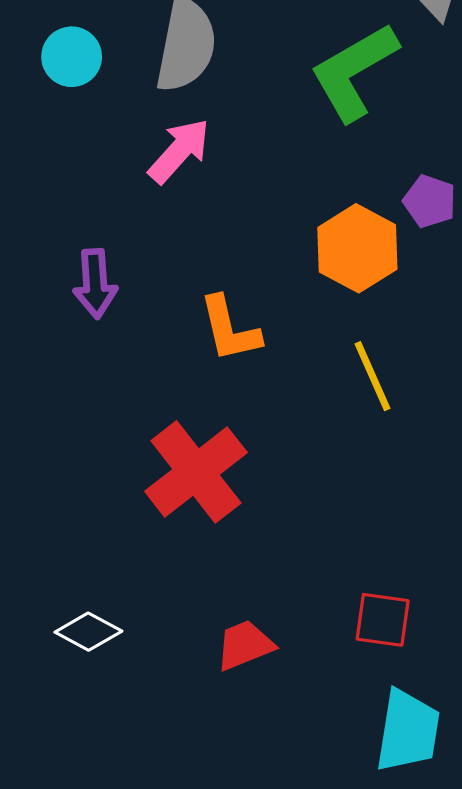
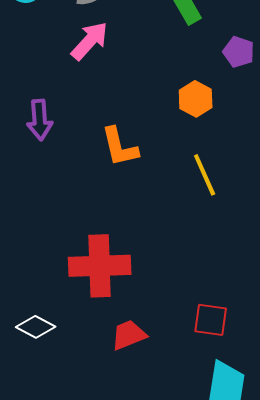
purple pentagon: (430, 201) -> (239, 52), moved
orange hexagon: (357, 248) -> (196, 99), size x0.7
red cross: (196, 472) -> (100, 266), moved, turned 36

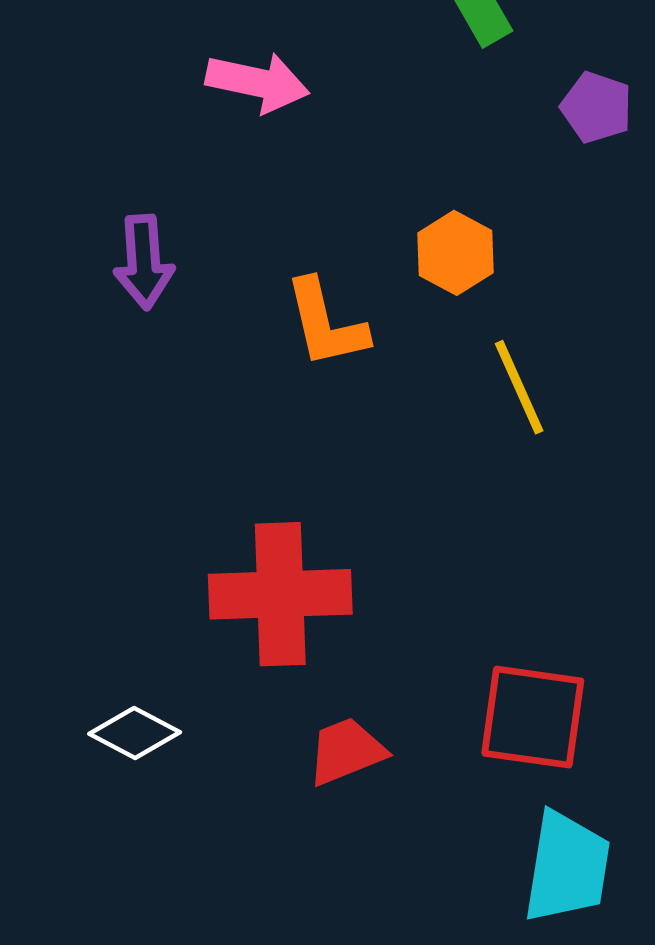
pink arrow: (90, 41) -> (257, 82), turned 60
orange hexagon: (196, 99) -> (455, 253), moved
red square: (211, 320) -> (533, 717), size x1.4

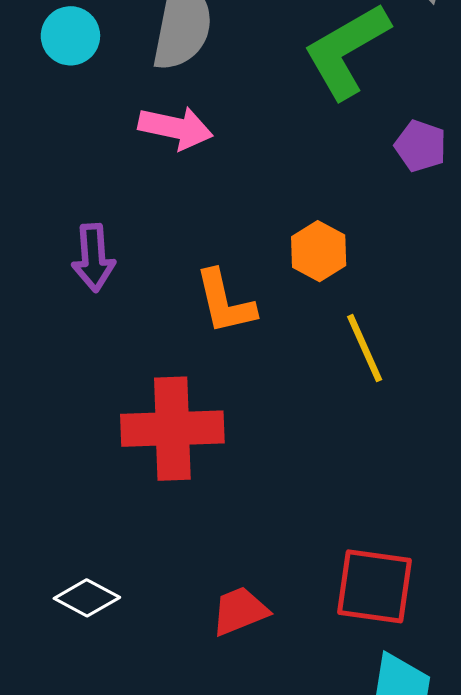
red cross: (280, 594) -> (172, 429), moved

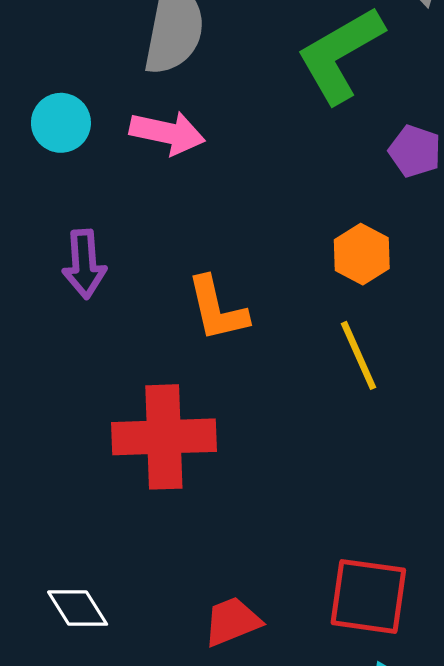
cyan circle: (70, 36) -> (61, 123), moved
orange hexagon: (319, 251) -> (362, 254), moved
white diamond: (87, 598) -> (78, 608), turned 30

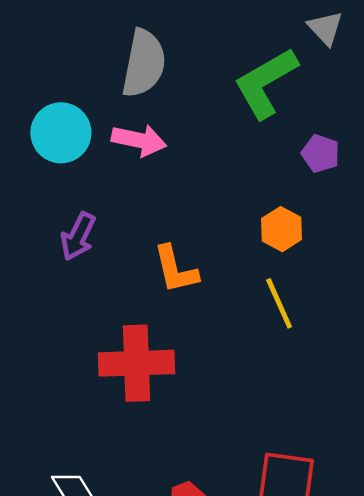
cyan circle: (61, 123) -> (61, 133), size x1.4
purple arrow: (84, 264) -> (78, 236), turned 30

